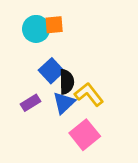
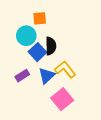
cyan circle: (36, 29) -> (26, 36), moved
black semicircle: (67, 82) -> (51, 46), moved

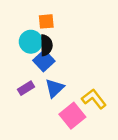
black semicircle: (51, 46) -> (46, 45), moved
yellow L-shape: (65, 69) -> (94, 99), moved

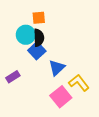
purple rectangle: (26, 88) -> (13, 77), moved
blue triangle: (55, 88) -> (57, 68), moved

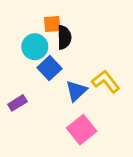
black semicircle: (39, 38) -> (64, 37), moved
yellow L-shape: (79, 83) -> (106, 81), moved

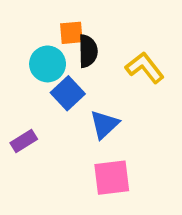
yellow L-shape: (106, 81) -> (145, 68), moved
pink square: (82, 130) -> (112, 178), turned 32

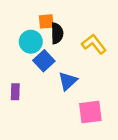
purple rectangle: (24, 141) -> (15, 92), turned -56
pink square: (112, 178) -> (90, 112), moved

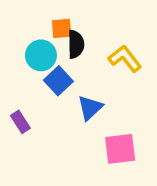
purple rectangle: (15, 92) -> (20, 122), turned -35

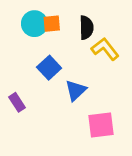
black semicircle: (76, 44) -> (86, 28), moved
cyan circle: (41, 55) -> (34, 24), moved

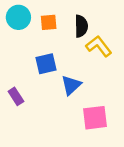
cyan circle: (34, 24) -> (18, 17), moved
blue square: (49, 68) -> (46, 64), turned 30

